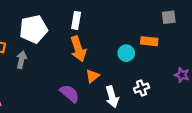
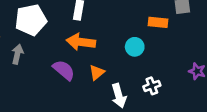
orange rectangle: (149, 41) -> (158, 22), moved
orange arrow: (78, 49) -> (81, 42), turned 115
purple semicircle: (70, 94) -> (64, 70), moved

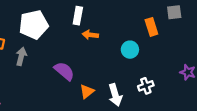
orange rectangle: (158, 22) -> (151, 27), turned 66
orange arrow: (81, 42) -> (90, 35), moved, size x0.6
orange triangle: (97, 72) -> (87, 92), moved

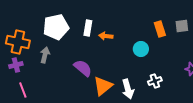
gray square: (174, 12) -> (182, 26), moved
white rectangle: (78, 16) -> (88, 28), moved
orange triangle: (87, 92) -> (103, 86), size x1.5

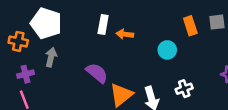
white pentagon: (56, 27) -> (46, 23), moved, turned 30
orange cross: (18, 42) -> (18, 41), size x0.7
purple cross: (16, 65) -> (25, 74), moved

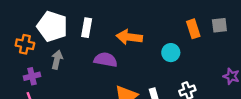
white rectangle: (103, 25) -> (87, 28), moved
orange arrow: (125, 34) -> (129, 37), size x1.5
purple semicircle: (97, 73) -> (106, 60), moved, turned -30

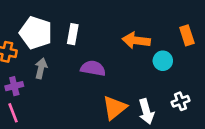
orange arrow: (129, 37) -> (136, 40), moved

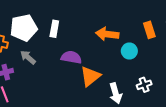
white pentagon: (36, 33) -> (24, 28), turned -30
gray arrow: (41, 68) -> (28, 57), turned -63
orange triangle: (115, 108) -> (90, 76), moved

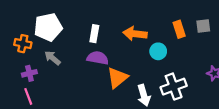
white rectangle: (54, 29) -> (94, 34), moved
white cross: (144, 85) -> (174, 87), size x1.6

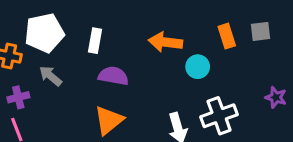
white rectangle: (94, 34) -> (95, 41), moved
orange triangle: (117, 78) -> (109, 120), moved

